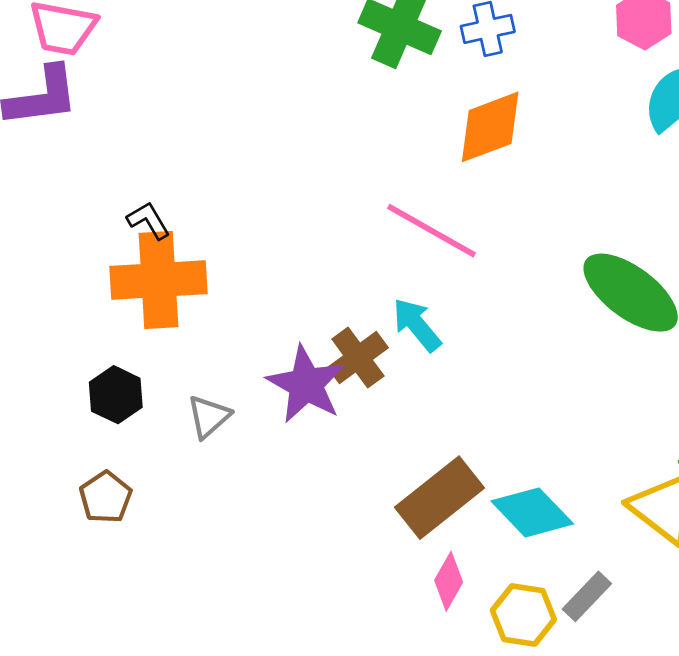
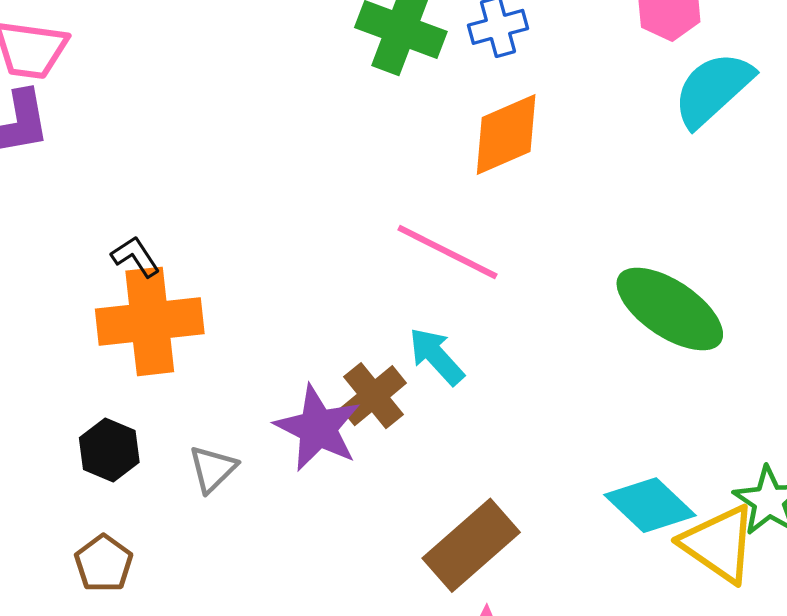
cyan diamond: (532, 512) -> (650, 505), moved

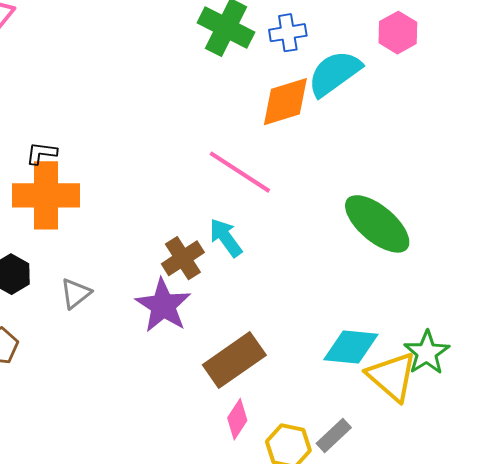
cyan semicircle: (713, 89) -> (334, 73), moved
black L-shape: (135, 257) -> (41, 153), turned -56
purple star: (318, 428) -> (163, 305), moved
cyan diamond: (650, 505) -> (351, 347), turned -44

